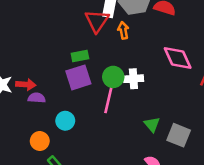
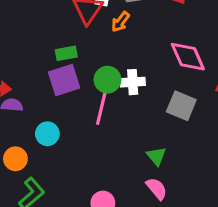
orange arrow: (123, 30) -> (120, 22), turned -133
green triangle: (152, 124) -> (156, 156), moved
gray square: (179, 135) -> (181, 106), moved

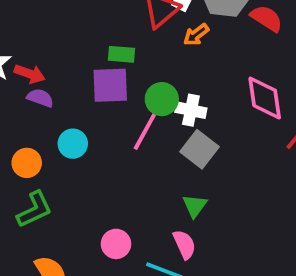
gray square: (181, 106) -> (200, 149), moved

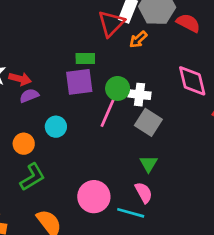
purple semicircle: (40, 98) -> (29, 96), turned -36
pink circle: (116, 244) -> (94, 197), size x1.5

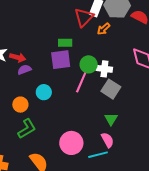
cyan line: (131, 213) -> (98, 155), turned -30

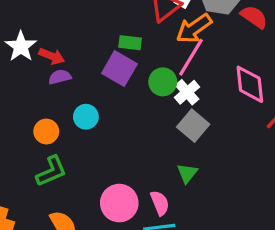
orange arrow: (104, 29) -> (194, 28), size x1.6
purple square: (61, 60) -> (119, 69), turned 30
white cross: (104, 69) -> (187, 92), turned 35
pink line: (82, 80) -> (191, 57), moved
pink semicircle: (107, 140) -> (160, 203), moved

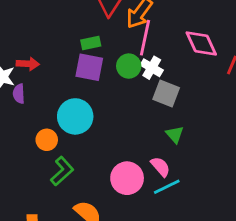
red arrow: (52, 56) -> (28, 64), moved
purple semicircle: (60, 77) -> (19, 94), moved, turned -60
cyan circle: (86, 117) -> (75, 116), size x1.6

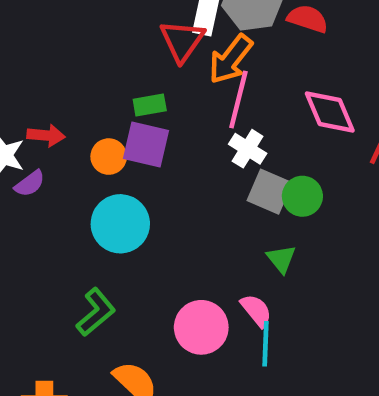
green circle: (129, 66) -> (302, 196), moved
purple semicircle: (19, 94) -> (30, 184), turned -126
orange circle: (47, 140) -> (109, 157), moved
cyan line: (167, 187) -> (265, 344), turned -64

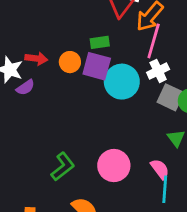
white cross: (248, 149) -> (158, 71), turned 30
orange circle: (109, 157) -> (70, 62), moved
cyan circle: (120, 224) -> (122, 82), moved
pink circle: (201, 327) -> (114, 166), moved

